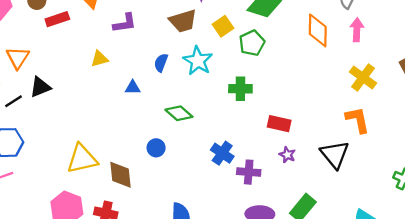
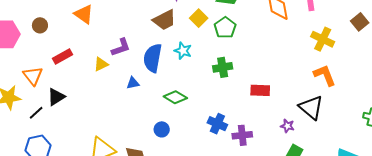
red rectangle: (57, 19) -> (63, 57), moved
purple L-shape: (125, 23) -> (121, 47), moved
cyan star: (198, 61) -> (183, 51), size x0.7
blue semicircle: (161, 63) -> (153, 58), size x1.8
purple star: (287, 155) -> (287, 126), moved

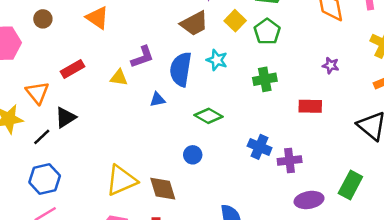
brown circle: (40, 25) -> (43, 19), moved
yellow triangle: (101, 64) -> (119, 78), turned 35
purple star: (287, 126) -> (331, 65), moved

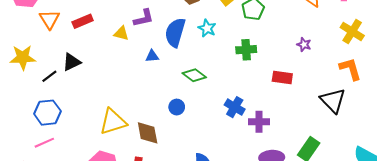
orange triangle: (37, 93) -> (49, 19), moved

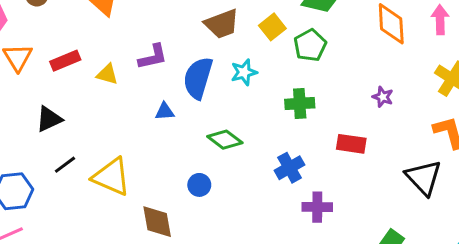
cyan star: (207, 28) -> (244, 72), turned 30
yellow triangle: (121, 33) -> (107, 74), moved
black line: (49, 76) -> (65, 165), moved
blue cross: (235, 107) -> (289, 168), moved, turned 30
yellow triangle: (113, 122) -> (111, 177), moved, turned 40

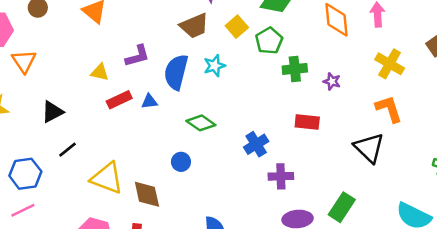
red rectangle: (65, 61) -> (119, 100), moved
green cross: (300, 104) -> (295, 69), moved
yellow triangle: (111, 177) -> (107, 178), moved

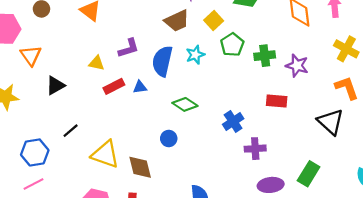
green pentagon: (269, 41) -> (232, 45), moved
purple star: (332, 81) -> (297, 66), size x1.5
black triangle: (52, 112) -> (55, 86), moved

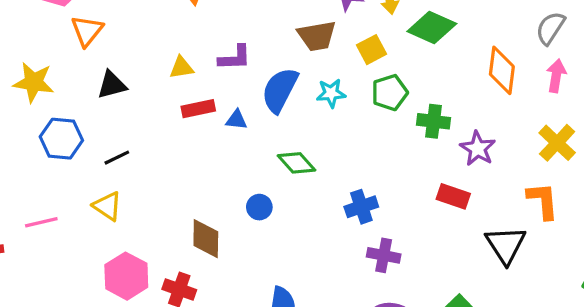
yellow triangle: (97, 63) -> (181, 68), turned -35
red rectangle: (277, 101) -> (453, 196), moved
blue hexagon: (35, 152) -> (61, 139), moved
yellow triangle: (105, 154) -> (107, 206), moved, size x0.7

